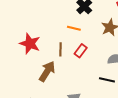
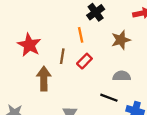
orange line: (74, 28) -> (81, 35), turned 56
brown arrow: (47, 71) -> (44, 79), turned -40

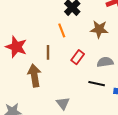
brown star: (121, 40) -> (99, 29), turned 30
red rectangle: (84, 61) -> (78, 57), moved

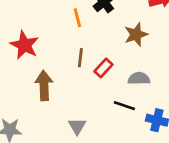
brown star: (99, 29) -> (136, 34), turned -30
orange line: (62, 30) -> (77, 18), moved
brown line: (48, 52) -> (80, 58), moved

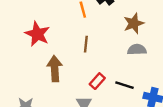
red rectangle: (103, 68) -> (97, 81), moved
gray semicircle: (139, 78) -> (137, 50), moved

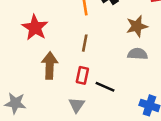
red rectangle: (97, 81) -> (82, 75), moved, turned -35
black line: (125, 85) -> (105, 87), moved

